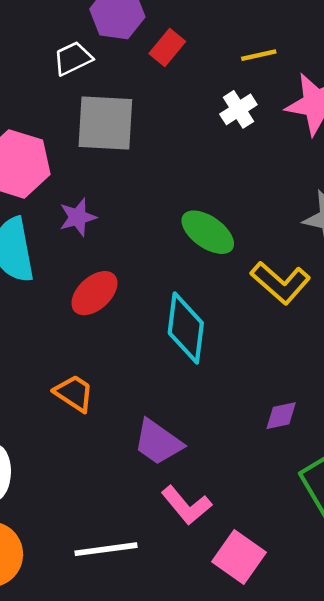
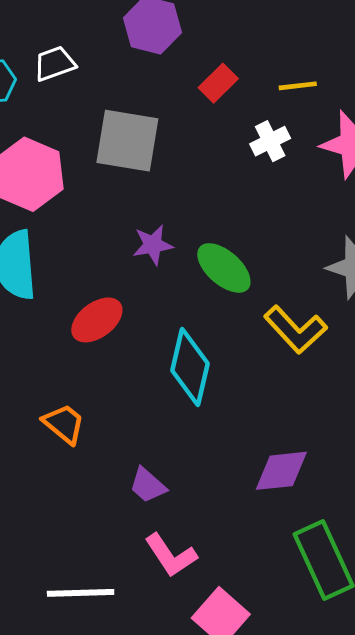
red rectangle: (167, 48) -> (218, 83), moved
white trapezoid: (73, 58) -> (55, 64), moved
purple star: (78, 217) -> (153, 245), moved
purple diamond: (281, 416) -> (281, 471), size x1.5
purple trapezoid: (158, 442) -> (148, 485), size x0.7

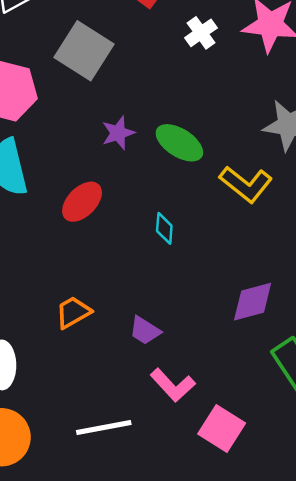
gray square: (127, 141) -> (84, 51), turned 32
cyan diamond: (190, 367) -> (164, 228), size x0.5
orange trapezoid: (64, 424) -> (73, 312), moved, turned -60

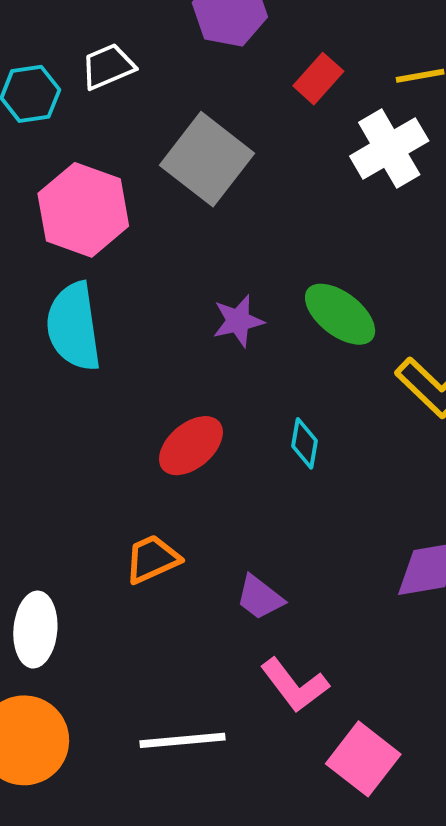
white cross: (201, 33) -> (389, 149), size x1.5
purple star: (118, 133) -> (238, 321), moved
red ellipse: (82, 202) -> (191, 446), moved

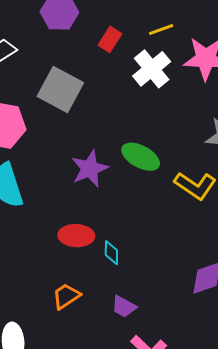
purple star: (238, 321) -> (90, 169), size x1.4
cyan diamond: (304, 443) -> (111, 253), moved
red ellipse: (191, 446) -> (76, 236), turned 52

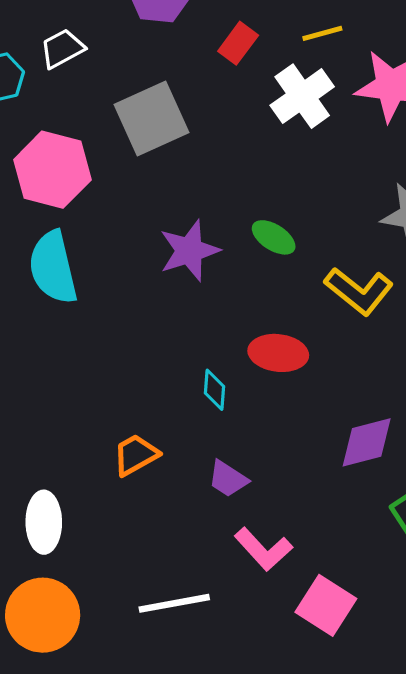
gray square: (60, 89) -> (151, 118), turned 33
green ellipse: (141, 157) -> (274, 237), size x0.7
red ellipse: (76, 236) -> (278, 353), moved

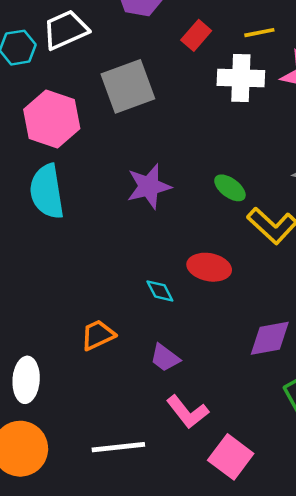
white trapezoid: (62, 49) -> (66, 30), size x1.4
white cross: (302, 96) -> (241, 78), turned 33
green ellipse: (274, 237) -> (230, 188), moved
cyan diamond: (215, 390) -> (160, 291), turned -36

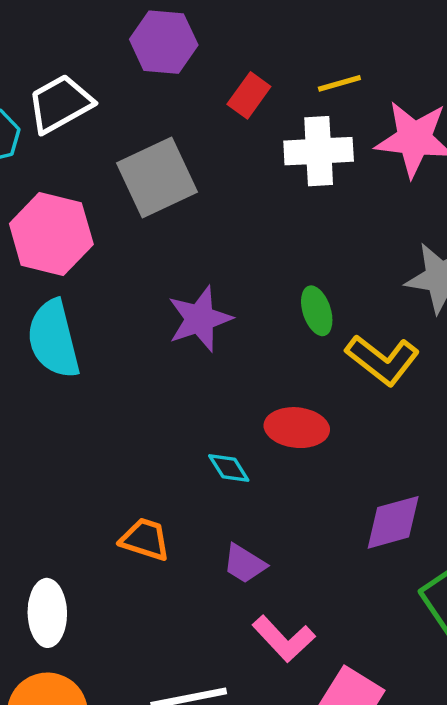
green ellipse: (230, 188) -> (317, 311), turned 40
orange trapezoid: (98, 335) -> (145, 539), turned 48

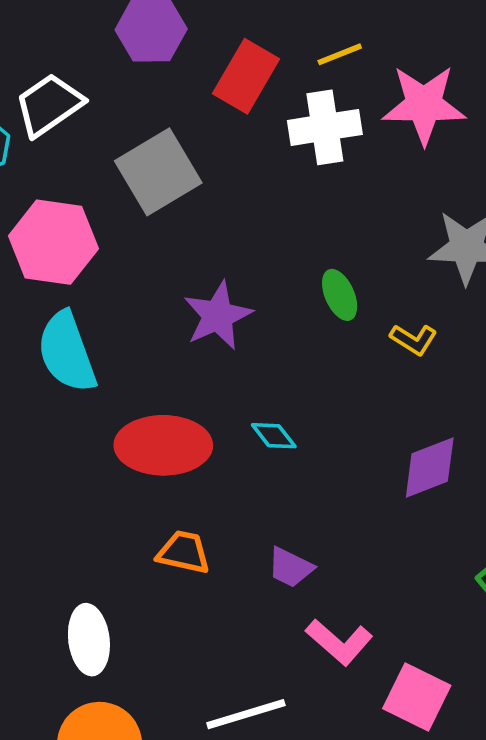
red rectangle: (249, 95) -> (246, 76), size x1.5
yellow L-shape: (383, 360) -> (414, 339), size x0.6
red ellipse: (297, 428) -> (163, 445), moved, size x1.4
cyan diamond: (229, 468) -> (274, 436), moved
purple diamond: (393, 522) -> (430, 467), moved

